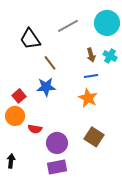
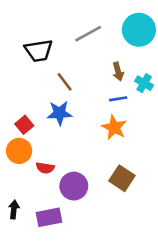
black trapezoid: (30, 39) -> (39, 51), turned -65
cyan cross: (110, 56) -> (144, 83), moved
purple rectangle: (57, 167) -> (49, 217), moved

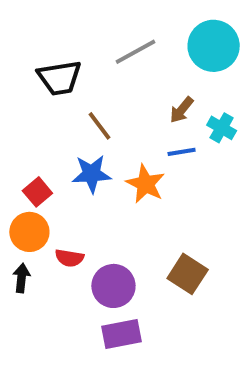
brown arrow: (118, 71) -> (182, 110), turned 54
orange star: (114, 127) -> (146, 184), moved
black arrow: (14, 210) -> (21, 278), moved
purple rectangle: (49, 217) -> (122, 334), moved

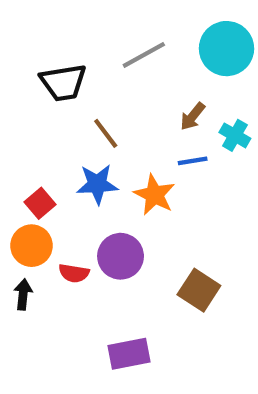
purple circle: (113, 286) -> (121, 256), moved

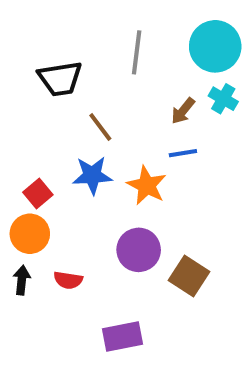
gray line: (144, 55) -> (137, 52), turned -54
cyan cross: (235, 135) -> (223, 99), moved
purple circle: (121, 256) -> (139, 250), moved
red semicircle: (74, 273) -> (68, 280), moved

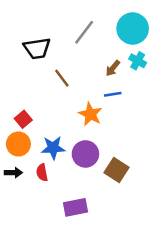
gray line: (137, 52) -> (84, 32), turned 30
blue star: (92, 175) -> (53, 148), moved
black arrow: (22, 280) -> (13, 173), turned 84
red semicircle: (68, 280) -> (42, 173), turned 70

